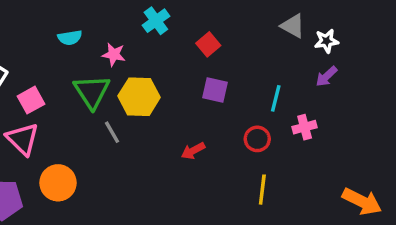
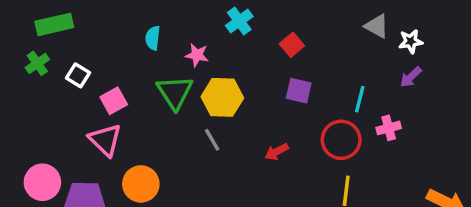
cyan semicircle: (70, 38) -> (153, 38), turned 105
gray line: (112, 132) -> (212, 140), moved
red circle: (257, 139) -> (341, 140), size x1.5

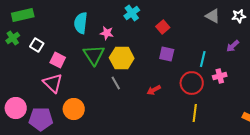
cyan semicircle: (153, 38) -> (81, 23), size x1.5
white star: (411, 41) -> (239, 16), moved
pink square: (114, 101) -> (58, 60), turned -35

